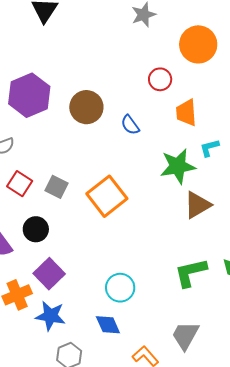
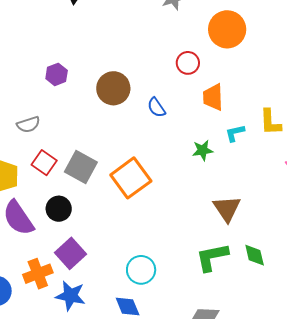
purple hexagon: (29, 95) -> (57, 74), size x0.5
green star: (178, 166) -> (203, 150), size x0.6
gray square: (57, 187) -> (81, 167), size x1.4
brown triangle: (197, 205) -> (227, 209), moved, turned -36

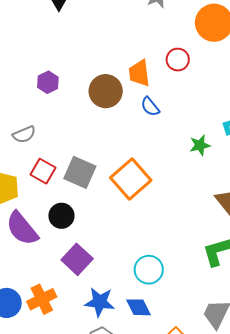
orange trapezoid: (213, 97) -> (139, 73), moved
orange cross: (38, 274) -> (42, 299), moved
blue star: (70, 296) -> (100, 302), moved

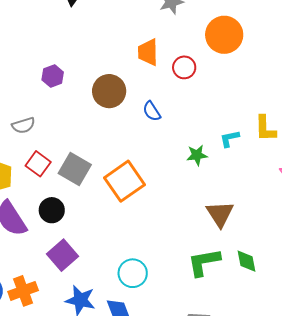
orange trapezoid: (139, 73) -> (148, 52), moved

